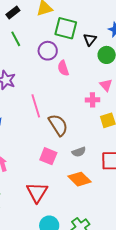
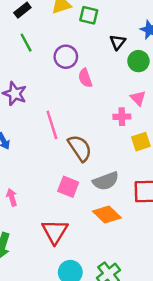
green square: (66, 28) -> (89, 15), moved, size x0.7
gray semicircle: (79, 152) -> (106, 181), size x1.5

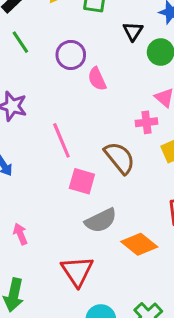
brown semicircle: (80, 148) -> (120, 158), moved
gray semicircle: (106, 181) -> (101, 221), moved
pink square: (68, 187) -> (82, 181), moved

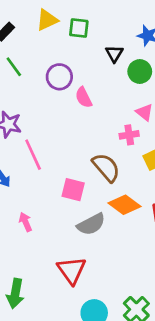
pink line: (61, 140) -> (33, 155), moved
pink arrow: (20, 234) -> (25, 222), moved
orange diamond: (139, 244) -> (124, 205), moved

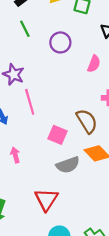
pink semicircle: (84, 97) -> (94, 64), moved, turned -140

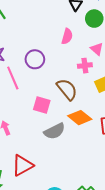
purple circle: (60, 42) -> (35, 59), moved
red triangle: (46, 200) -> (22, 165), moved, turned 35

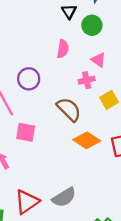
pink square: (42, 105) -> (26, 132), moved
gray semicircle: (54, 131) -> (64, 197), moved

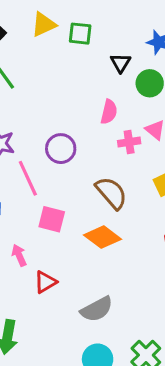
pink cross: (87, 80) -> (129, 142), moved
orange diamond: (87, 140) -> (103, 237), moved
red triangle: (27, 202) -> (45, 282), moved, size x0.7

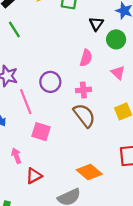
pink cross: (129, 142) -> (83, 90), moved
orange diamond: (103, 237) -> (89, 172), moved

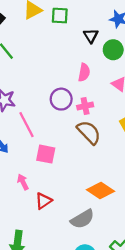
purple circle: (50, 82) -> (61, 99), moved

